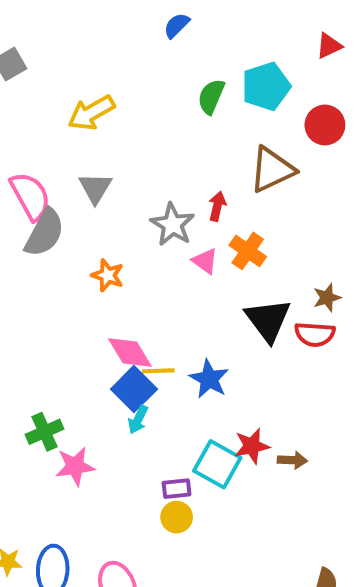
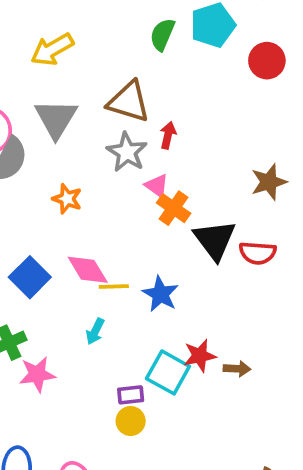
brown triangle: (272, 170) -> (129, 102), moved, turned 42
gray triangle: (95, 188) -> (56, 118), size x1.4
orange cross: (248, 251) -> (174, 208), moved
brown star: (327, 298) -> (269, 182), moved, size x1.4
blue square: (134, 389) -> (30, 277), moved

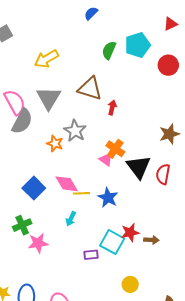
gray star: (127, 152) -> (75, 131), moved
pink triangle: (157, 186) -> (106, 159), moved
red semicircle: (258, 253) -> (163, 174), turned 96
yellow circle: (131, 421) -> (130, 284), moved

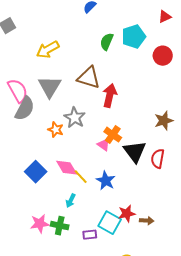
red arrow: (112, 108) -> (110, 96), size x1.6
yellow line: (81, 193) -> (81, 177), turned 49
green cross: (22, 225) -> (60, 226), moved, turned 36

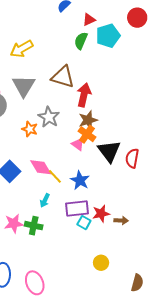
red triangle: (165, 17) -> (89, 20), moved
red circle: (163, 56) -> (137, 18), moved
brown star: (164, 121) -> (88, 120), moved
cyan square: (110, 223) -> (84, 223), size x0.6
purple rectangle: (90, 235) -> (77, 208), moved, size x1.6

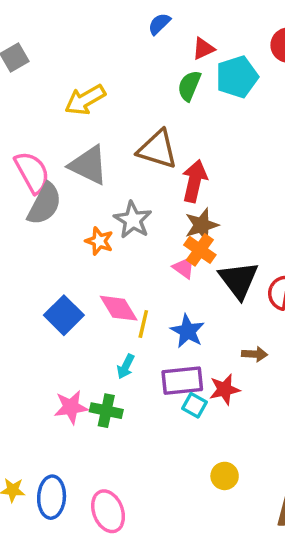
gray triangle: (24, 86) -> (89, 165), turned -35
yellow line: (55, 176) -> (143, 324), turned 56
brown arrow: (121, 221) -> (255, 354), moved

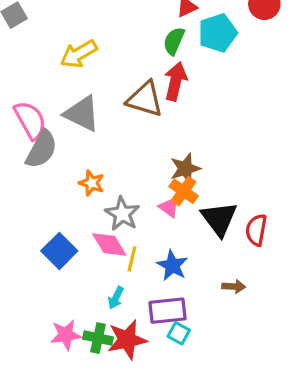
red arrow: (195, 181) -> (176, 81), moved
gray star: (133, 220) -> (122, 214), moved
red star: (225, 389) -> (127, 340), moved, size x1.4

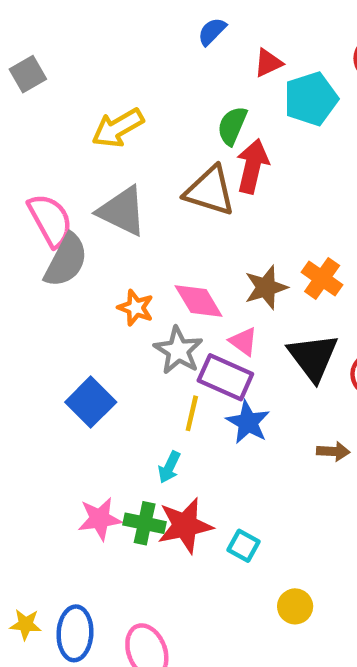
green semicircle: (174, 41) -> (232, 126), moved
orange cross: (184, 191) -> (322, 278), moved
pink diamond: (109, 244) -> (199, 301), moved
purple rectangle: (167, 311) -> (225, 377), moved, turned 30
cyan square: (179, 333) -> (243, 546), moved

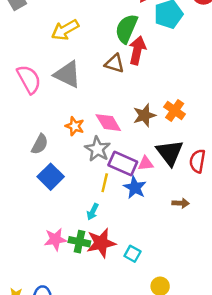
green semicircle: (232, 126) -> (126, 29), size x1.4
brown triangle: (210, 191) -> (114, 64), size x0.7
gray semicircle: (66, 261) -> (40, 144), moved, size x0.7
pink triangle: (243, 341) -> (146, 163), moved, turned -42

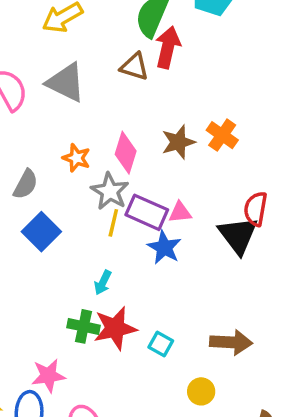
pink diamond: (108, 123) -> (126, 153), turned 48
black triangle: (170, 153) -> (238, 235), moved
yellow line: (105, 183) -> (113, 223), moved
brown arrow: (181, 203) -> (231, 342), moved, size x1.6
pink star: (55, 239) -> (48, 376), moved

